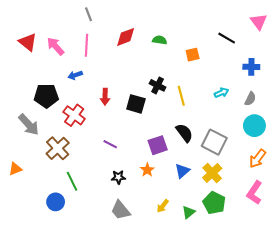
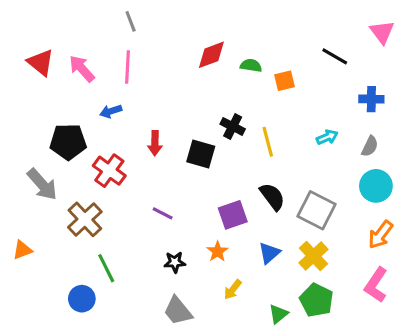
red diamond: (126, 37) -> (211, 55), moved
green semicircle: (160, 40) -> (251, 66), moved
yellow arrow: (163, 206) -> (233, 290), moved

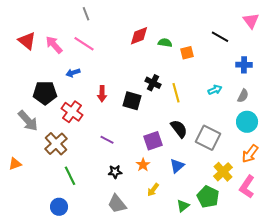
pink line: (128, 67) -> (84, 44), turned -60
yellow cross: (313, 256) -> (223, 172), moved
blue circle: (82, 299) -> (59, 207), moved

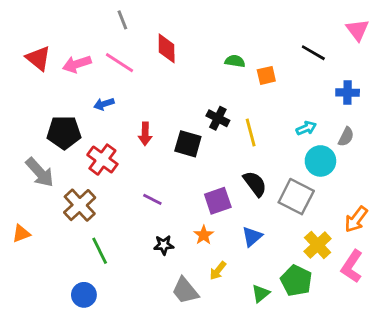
red diamond: (139, 36) -> (167, 48), moved, turned -70
pink arrow: (54, 45) -> (77, 64), turned -66
cyan circle: (247, 122) -> (320, 161), moved
gray trapezoid: (117, 204) -> (185, 291), moved

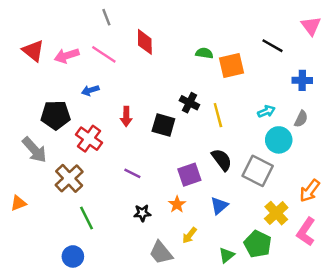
orange square: (266, 75) -> (232, 66), size x1.5

